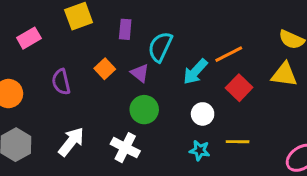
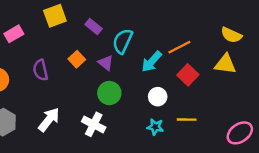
purple rectangle: (125, 29) -> (94, 27), turned -56

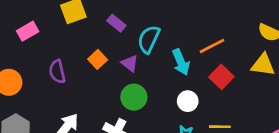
cyan arrow: (152, 62) -> (181, 62), turned -65

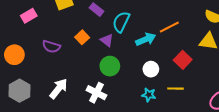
cyan arrow: (181, 62) -> (146, 39), turned -90
purple semicircle: (57, 72) -> (51, 47), turned -60
red square: (221, 77) -> (183, 60), moved

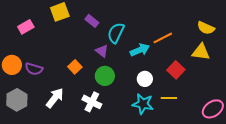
orange square: (82, 37) -> (75, 67), moved
purple semicircle: (51, 47) -> (34, 69), moved
cyan star: (149, 95) -> (143, 104), size x1.5

